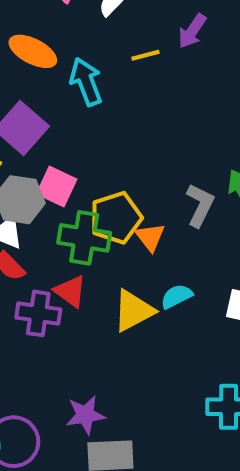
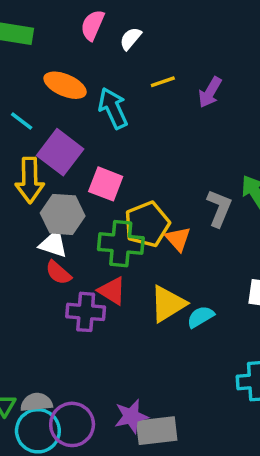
purple arrow: (192, 31) -> (210, 92), moved
pink square: (57, 186) -> (106, 184), moved
cyan semicircle: (177, 296) -> (201, 317), moved
purple star: (85, 415) -> (131, 416), moved

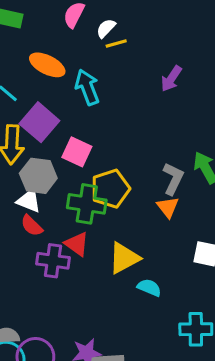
yellow line: (163, 82) -> (116, 43), moved
orange triangle: (178, 239) -> (168, 207), moved
cyan semicircle: (201, 317) -> (149, 288), moved, turned 50

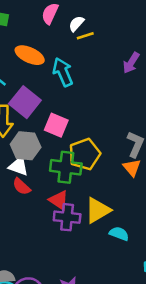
purple cross: (53, 261) -> (67, 217), moved

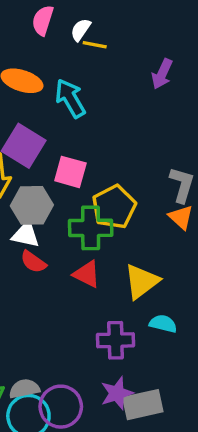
yellow line: (85, 36) -> (95, 45), turned 35
purple cross: (67, 217) -> (116, 340), moved
cyan semicircle: (119, 234) -> (163, 324), moved

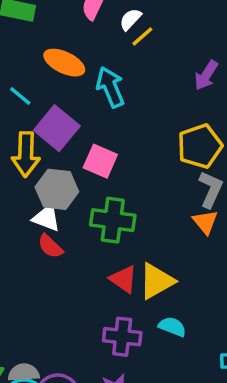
yellow line: (95, 45) -> (142, 36), turned -60
yellow pentagon: (114, 207) -> (200, 146), moved
red triangle: (87, 274) -> (124, 279), moved

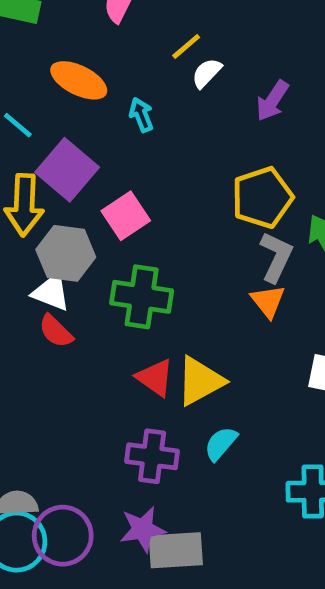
white semicircle: (130, 19) -> (207, 73), moved
cyan arrow: (110, 87) -> (141, 115), size x0.6
pink square: (100, 161) -> (126, 216), turned 32
cyan semicircle: (172, 327) -> (221, 444), turned -72

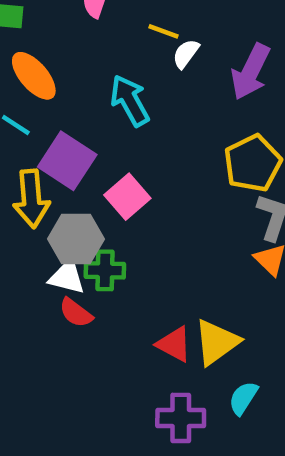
yellow line: (186, 46) -> (163, 31), turned 68
orange ellipse: (79, 80) -> (34, 76), moved, turned 30
purple arrow: (272, 101) -> (251, 72), size x1.4
cyan arrow: (141, 115) -> (130, 101), size x1.6
green cross: (142, 297) -> (105, 270), moved, size x0.7

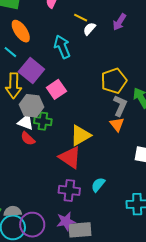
purple arrow: (251, 72) -> (119, 22), moved, size x0.7
yellow triangle: (217, 342) -> (80, 135), moved
red triangle: (174, 344) -> (70, 157), size x1.4

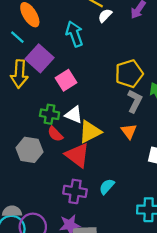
gray hexagon: (31, 106) -> (29, 150), moved
white triangle: (26, 122) -> (74, 115), moved
orange triangle: (117, 124) -> (129, 131), moved
red semicircle: (28, 139) -> (55, 134), moved

